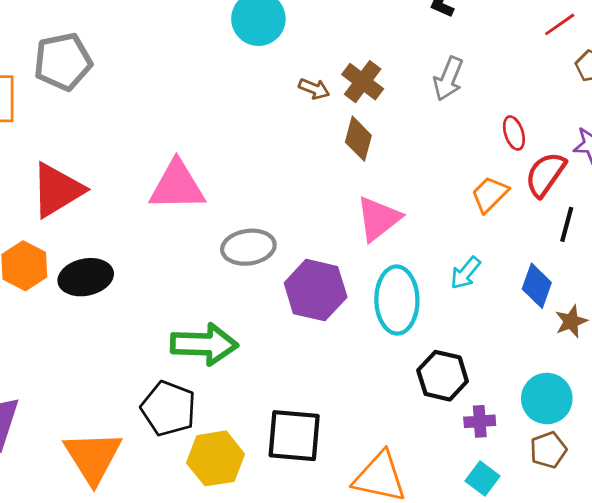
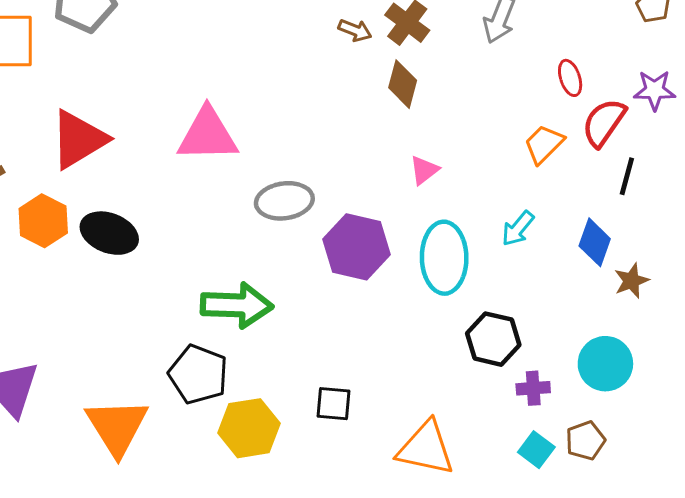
pink triangle: (378, 219) -> (424, 170), size x0.6
black ellipse: (86, 277) -> (109, 233), turned 33
black square: (294, 436) -> (334, 404), size x0.6
brown pentagon: (548, 450) -> (585, 440), moved

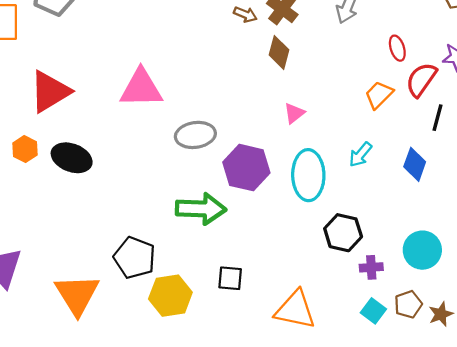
orange hexagon: (43, 221) -> (25, 149), size x0.7
brown star: (632, 281) -> (441, 314), moved
green arrow: (237, 305) -> (201, 209), moved

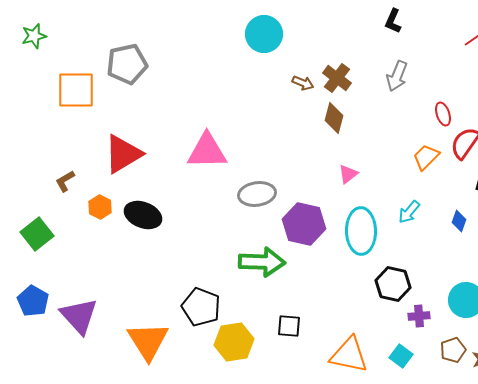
blue diamond: (415, 164) -> (459, 221), size x0.7
cyan square: (373, 311) -> (401, 356), moved

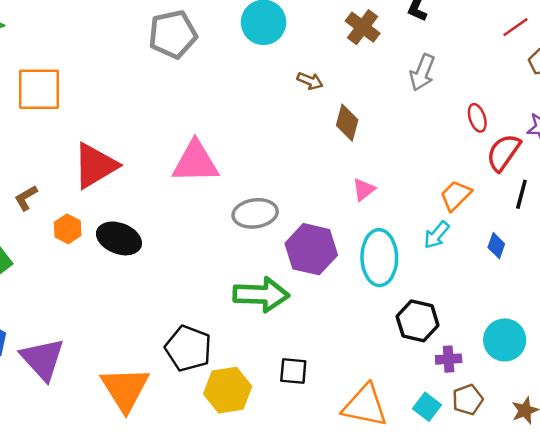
gray pentagon: (127, 64) -> (173, 34), moved
brown cross: (337, 78) -> (363, 27), moved
orange trapezoid: (426, 157) -> (456, 195), moved
brown pentagon: (453, 350) -> (468, 400), moved

